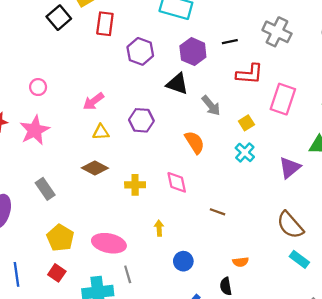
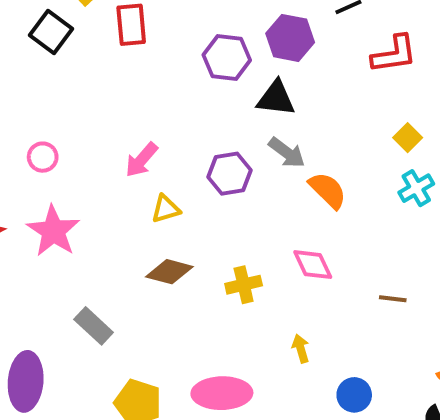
purple hexagon: (140, 51) -> (227, 57), moved
gray arrow: (211, 106) -> (287, 153), moved
cyan cross: (245, 152) -> (416, 188), turned 30

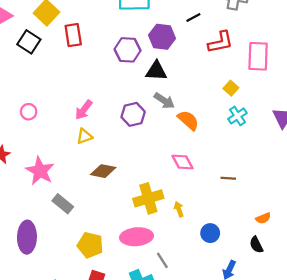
yellow triangle: (166, 209) -> (84, 136), moved
pink star: (53, 231) -> (40, 171), moved
yellow cross: (244, 285) -> (148, 198), moved, size x1.5

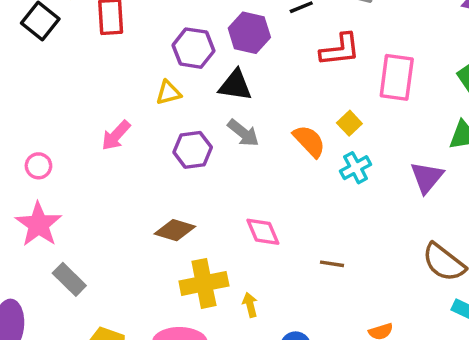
pink circle: (29, 112) -> (38, 166), moved
orange semicircle: (188, 120) -> (309, 141), moved
yellow triangle: (84, 136) -> (168, 93), moved
brown diamond: (103, 171) -> (175, 230), moved

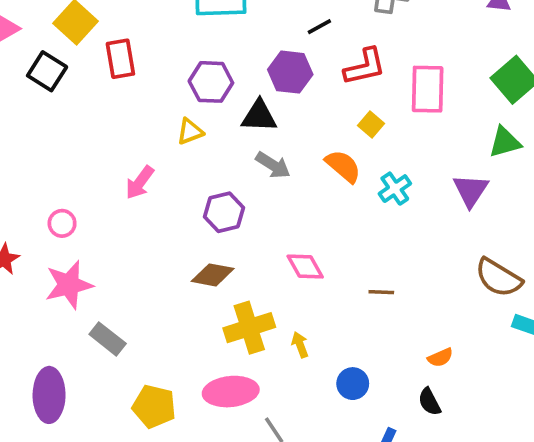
purple hexagon: (249, 33) -> (290, 72), moved
yellow square: (349, 123) -> (371, 125), moved
purple hexagon: (193, 150) -> (224, 212), moved
pink star: (39, 224) -> (69, 285), turned 30

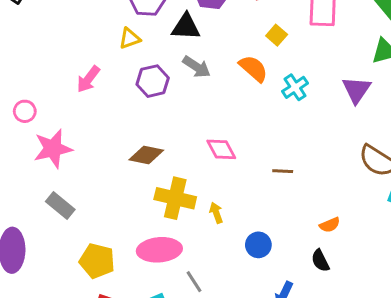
purple hexagon: (224, 212) -> (153, 81), moved
pink star: (69, 285) -> (53, 149), moved
yellow cross: (249, 328) -> (175, 198), turned 30

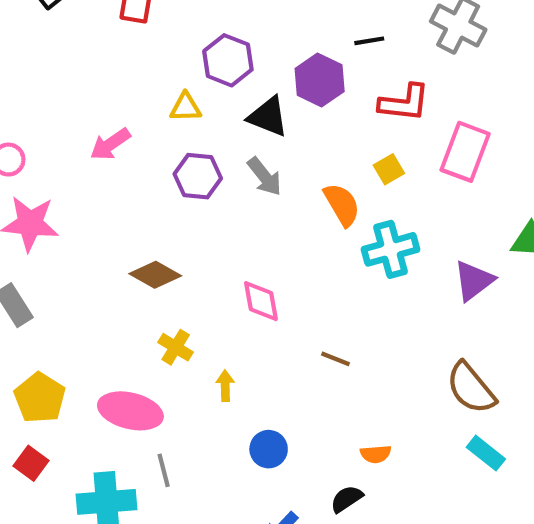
cyan cross: (295, 87) -> (390, 249), size x1.4
yellow cross: (175, 198) -> (176, 347), size x0.6
black semicircle: (320, 261) -> (347, 499), turned 65

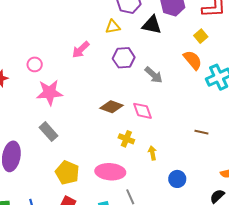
yellow square: (389, 169) -> (201, 36), moved
gray arrow: (265, 177) -> (154, 75), moved
pink diamond: (261, 301) -> (142, 111), moved

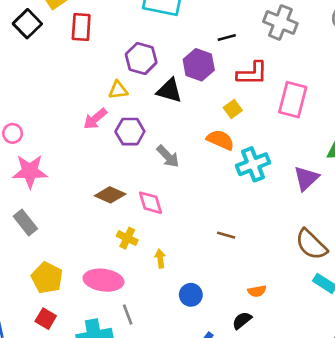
pink arrow: (81, 50) -> (95, 119), moved
orange semicircle: (193, 60) -> (220, 140), turned -30

